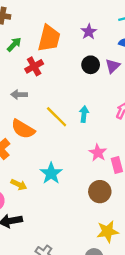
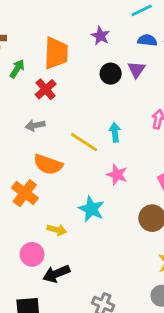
pink star: (98, 153) -> (117, 175), moved

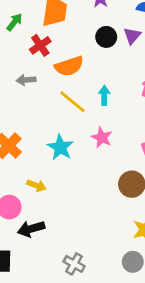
orange semicircle: (48, 164) -> (69, 66), moved, turned -44
cyan star: (91, 209) -> (60, 147), moved

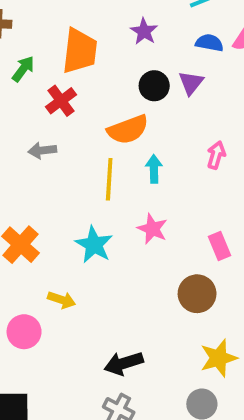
orange semicircle: (69, 66) -> (128, 130), moved
yellow line: (73, 102) -> (109, 179), turned 56
black arrow: (31, 229) -> (124, 363), moved

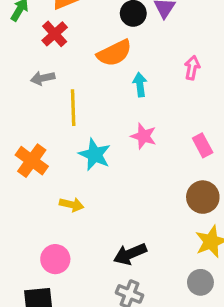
yellow line: (109, 179) -> (73, 108), moved
brown circle: (197, 294) -> (203, 197), moved
pink circle: (24, 332) -> (55, 259), moved

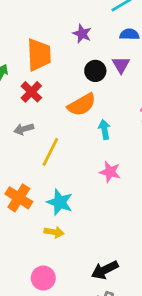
yellow line: (73, 108) -> (50, 152), turned 32
cyan star: (95, 155) -> (60, 202), moved

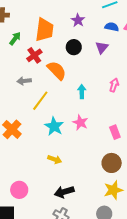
black circle: (95, 71) -> (74, 47), moved
orange semicircle: (82, 105) -> (57, 70), moved, turned -115
cyan star: (60, 202) -> (54, 126), moved
yellow arrow: (54, 232) -> (55, 159), moved

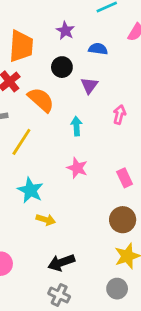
blue semicircle: (112, 27) -> (98, 49), moved
purple triangle: (102, 47) -> (89, 85), moved
cyan star: (54, 126) -> (30, 190), moved

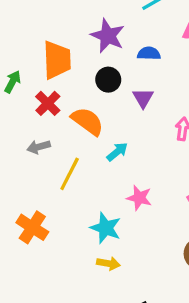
purple star: (65, 31) -> (108, 36), size x1.5
cyan arrow: (76, 126) -> (117, 152), moved, turned 60
cyan star: (30, 190) -> (106, 228), moved

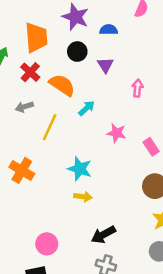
pink star: (139, 198) -> (116, 133), moved

